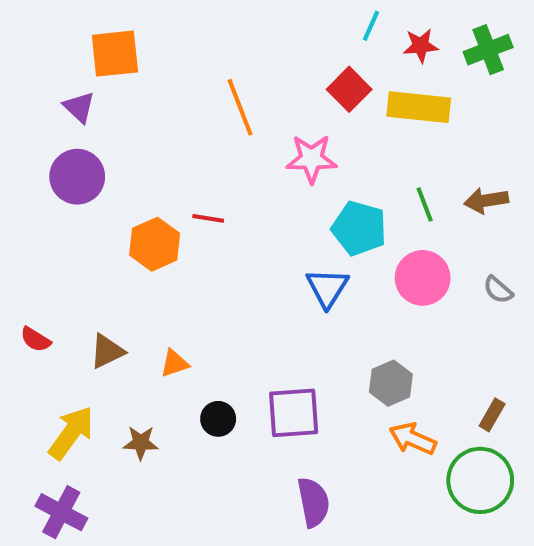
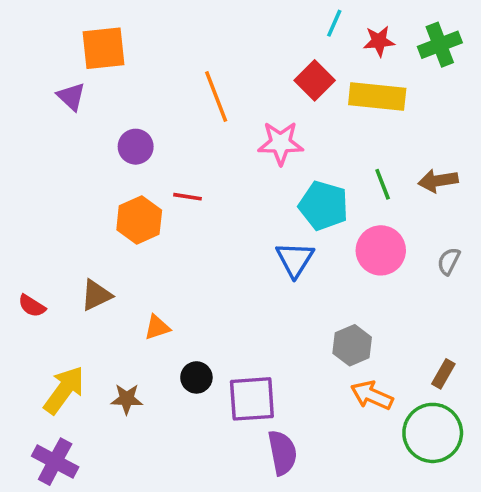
purple circle: (77, 177) -> (136, 147), moved, size x0.7
gray semicircle: (498, 290) -> (449, 261), turned 76
brown triangle: (107, 351) -> (96, 295), moved
purple square: (294, 413) -> (252, 399), moved

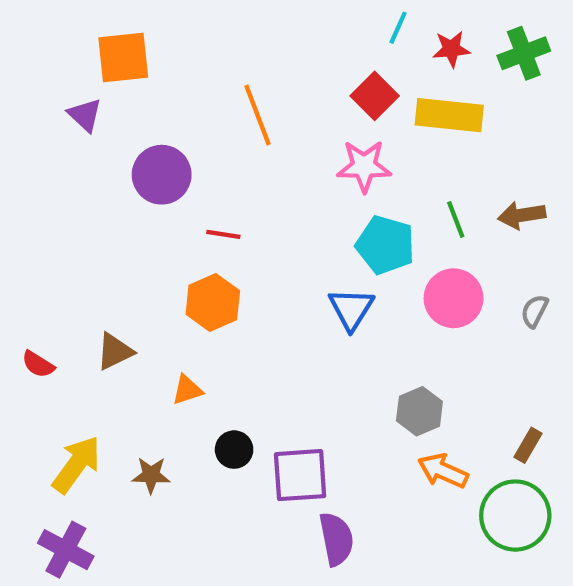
pink star: (281, 143) -> (364, 166), moved
purple circle: (136, 147) -> (162, 175), size x1.4
orange hexagon: (139, 220) -> (213, 303), moved

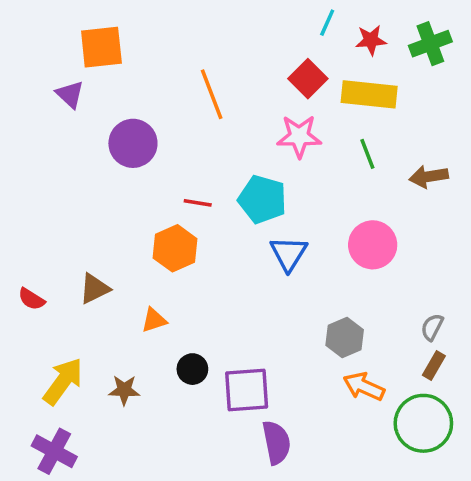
green line: (456, 219) -> (367, 154), moved
red line: (223, 234) -> (198, 203), moved
cyan pentagon: (385, 245) -> (262, 199), moved
gray semicircle: (534, 311) -> (432, 327), moved

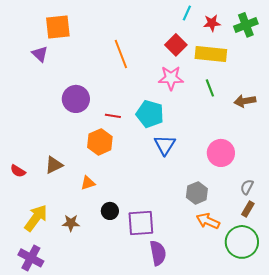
purple circle: (133, 143) -> (76, 99), moved
pink circle: (373, 245) -> (221, 153), moved

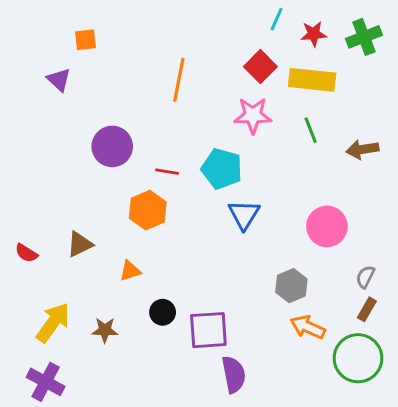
orange square: (58, 27) -> (86, 40), size x0.6
orange line: (121, 54) -> (179, 80), turned 32

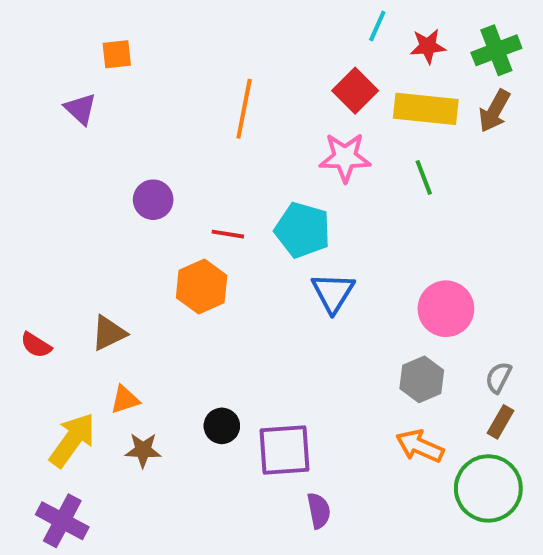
purple circle: (112, 146) -> (153, 200), size x0.7
brown arrow: (362, 149) -> (494, 111), moved, turned -52
orange triangle: (130, 271) -> (125, 400), moved
gray hexagon: (291, 286) -> (422, 379), moved
purple semicircle: (234, 374) -> (319, 511), size x0.7

